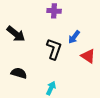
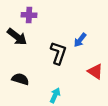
purple cross: (54, 11) -> (29, 15), moved
red triangle: (88, 56) -> (95, 71), moved

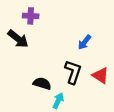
black L-shape: (58, 53) -> (73, 72), moved
black semicircle: (20, 79) -> (42, 83), moved

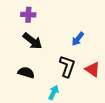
black arrow: (18, 39) -> (33, 41), moved
black semicircle: (42, 83) -> (26, 73), moved

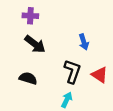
blue arrow: (78, 39) -> (84, 42), turned -56
cyan arrow: (54, 93) -> (67, 100), moved

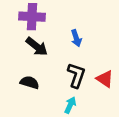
purple cross: (30, 16) -> (32, 17), size x1.5
blue arrow: (84, 42) -> (76, 38), moved

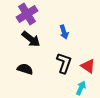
purple cross: (32, 17) -> (27, 14), turned -35
cyan arrow: (70, 105) -> (81, 88), moved

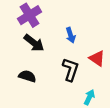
red triangle: (88, 66) -> (97, 58), moved

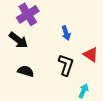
black arrow: (34, 43) -> (18, 40), moved

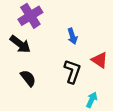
black semicircle: (26, 71) -> (28, 78), turned 35

